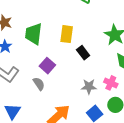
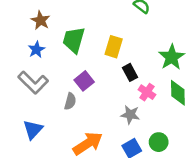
pink cross: (111, 83) -> (147, 92), moved
gray semicircle: (39, 84) -> (70, 101), turned 40

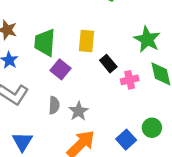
purple square: (84, 81) -> (61, 69), moved
pink cross: (147, 92) -> (130, 80), turned -35
gray star: (130, 115) -> (79, 111), moved, turned -30

